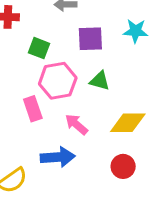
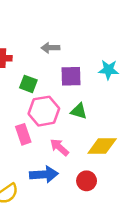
red circle: (123, 166) -> (87, 181), moved

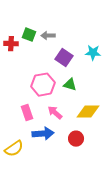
purple square: (71, 76) -> (64, 58), turned 36
green square: (28, 84) -> (29, 35), moved
pink rectangle: (23, 134) -> (27, 113), moved

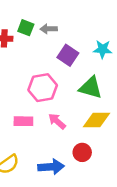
green triangle: (70, 85) -> (91, 88), moved, size x1.5
pink rectangle: (27, 113) -> (23, 121), turned -70
blue arrow: (43, 134) -> (51, 167), moved

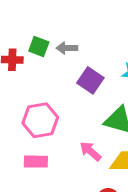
pink hexagon: (43, 88) -> (40, 120), moved
pink arrow: (57, 121) -> (90, 151), moved

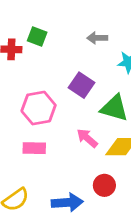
gray arrow: (67, 48) -> (97, 38), moved
purple square: (90, 80) -> (81, 85), moved

